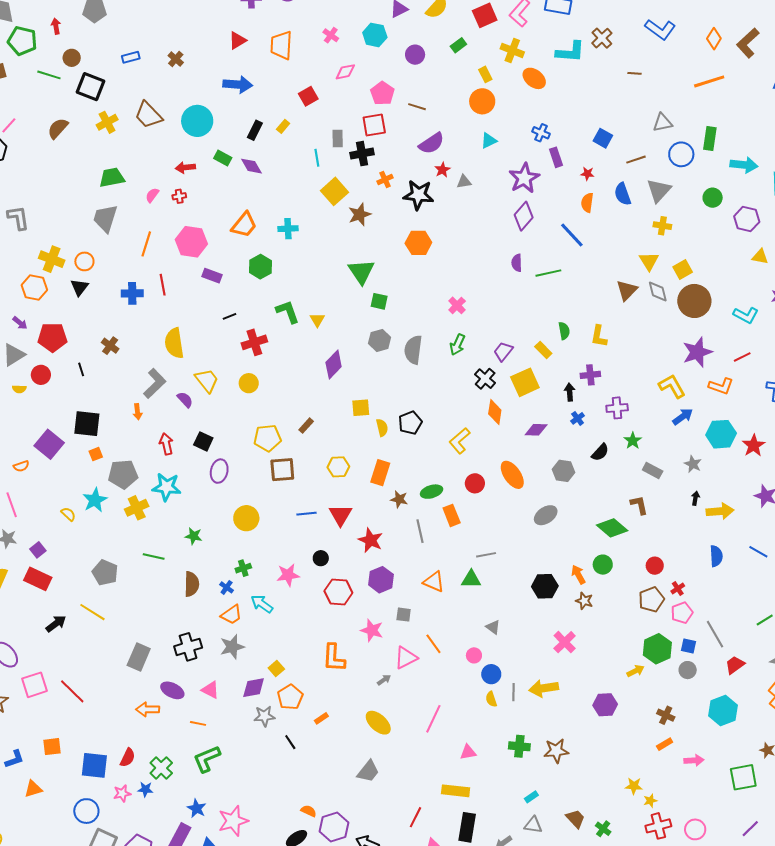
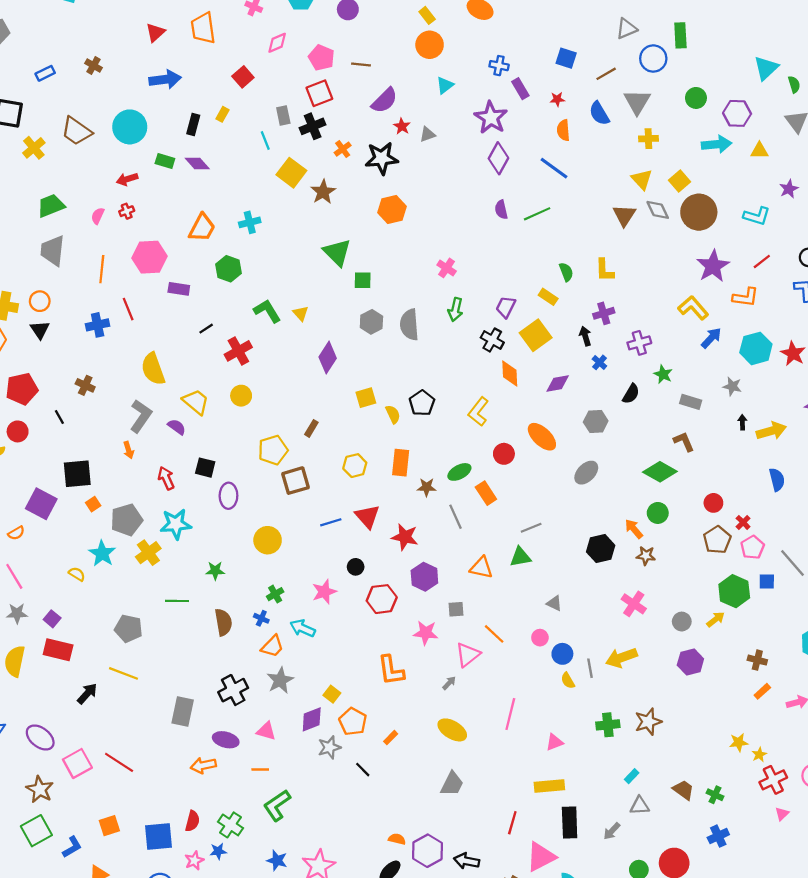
cyan arrow: (744, 165) -> (717, 144), moved
gray circle: (688, 670) -> (682, 622), moved

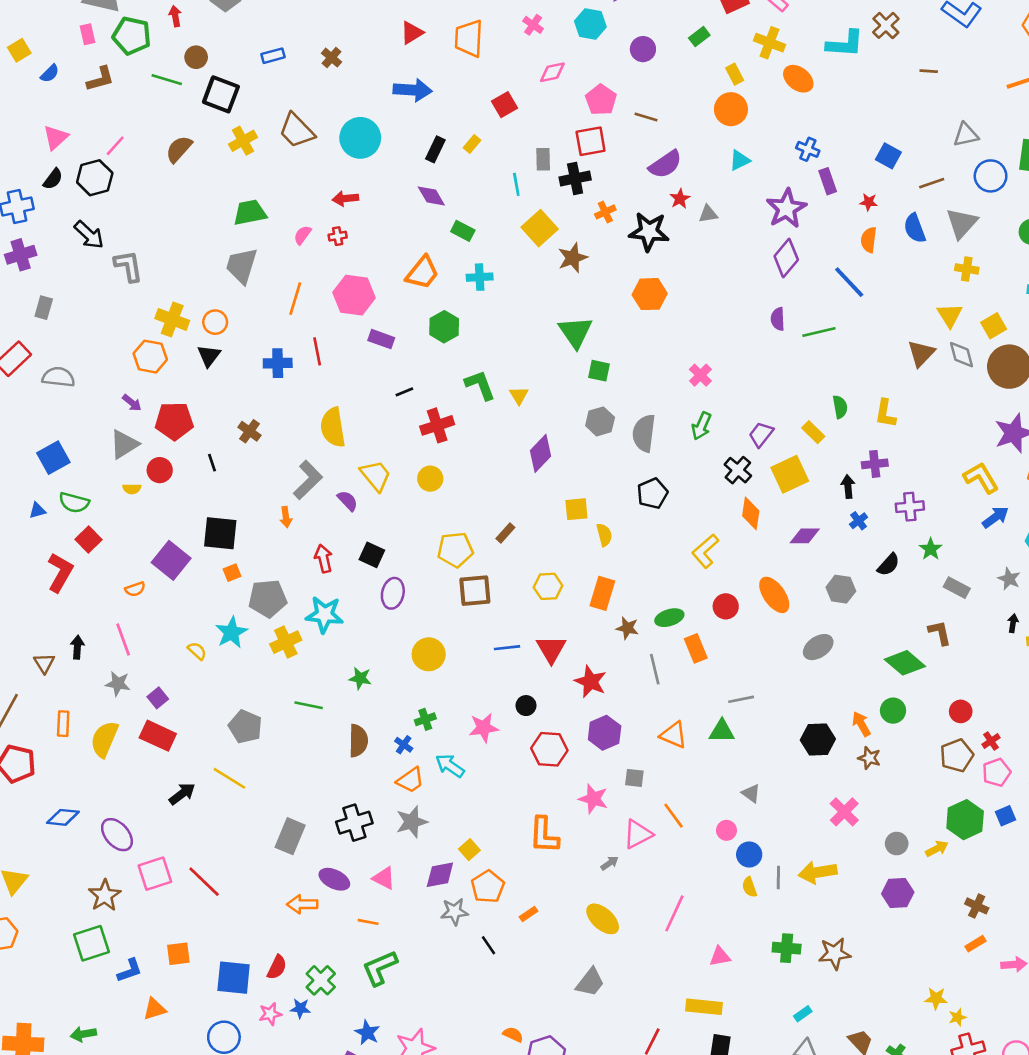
green rectangle: (165, 161) -> (463, 231), moved
black pentagon: (422, 403) -> (652, 493), moved
blue square: (767, 581) -> (1006, 816), turned -35

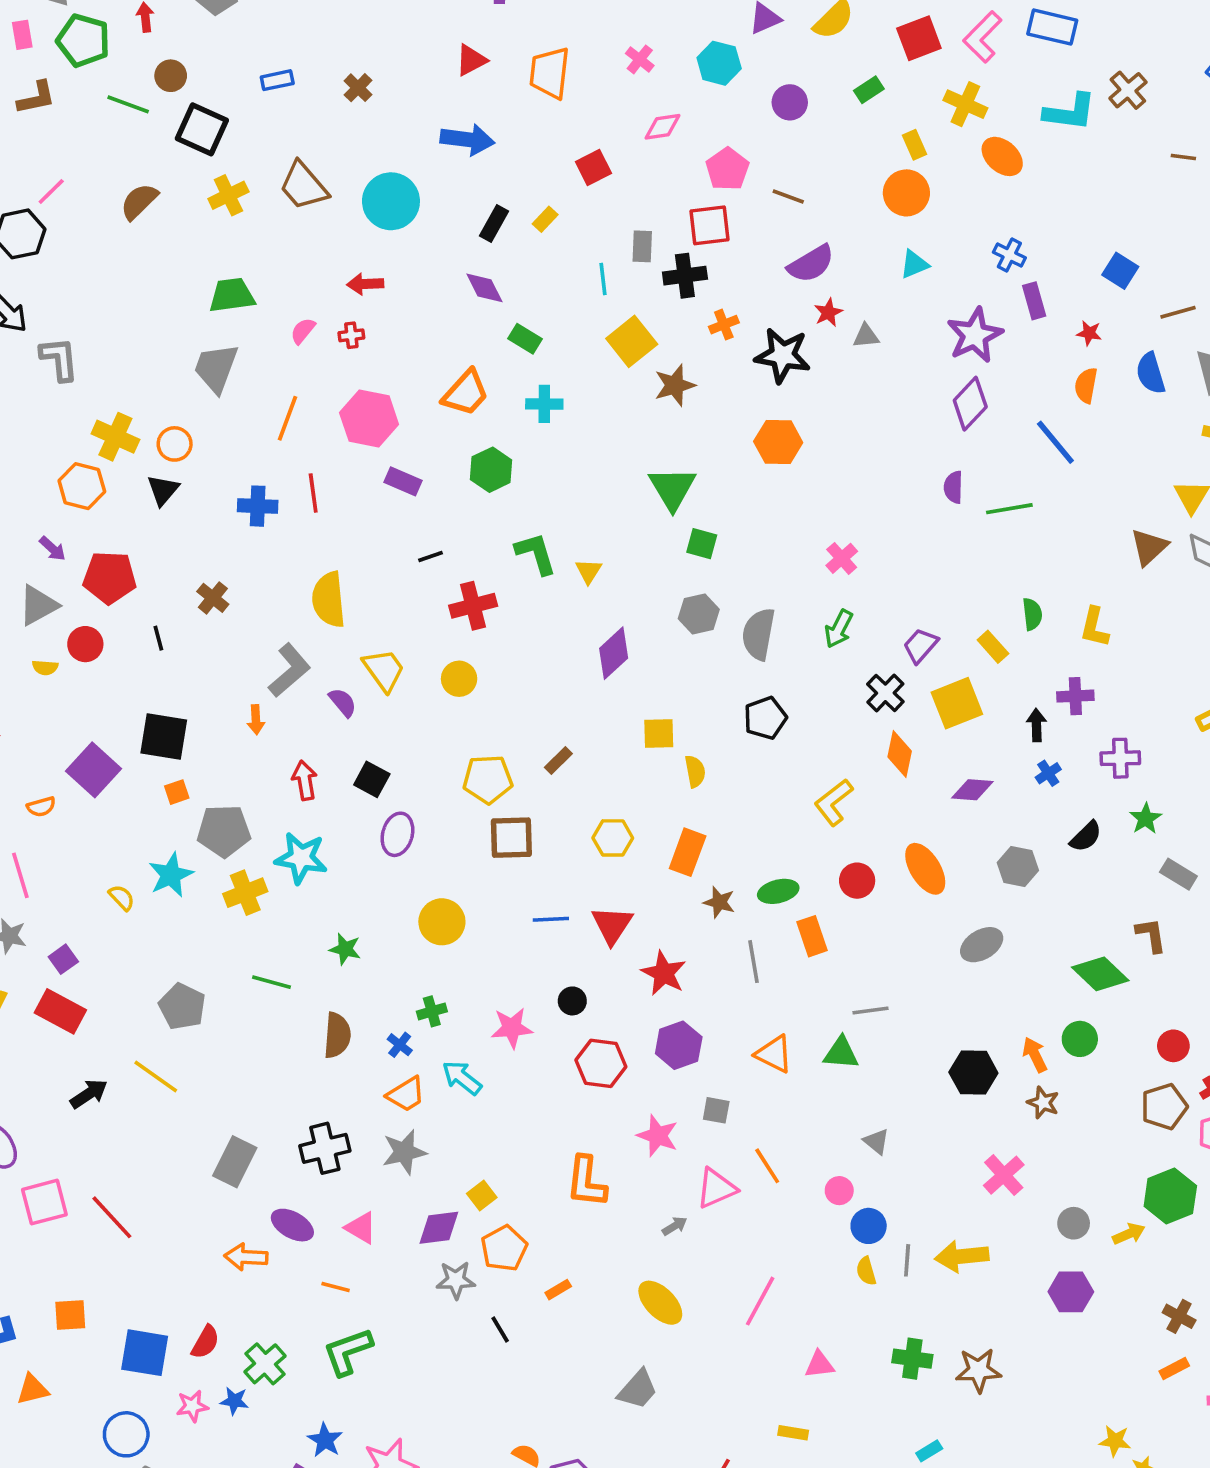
yellow rectangle: (704, 1007) -> (793, 1433), size x0.6

